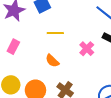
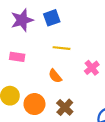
pink rectangle: (13, 47) -> (17, 57), turned 64

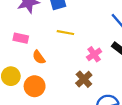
orange semicircle: (55, 76) -> (39, 57), moved
brown cross: (65, 107) -> (84, 79), moved

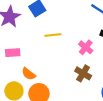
orange semicircle: (39, 57) -> (29, 74), moved

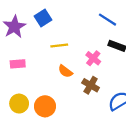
orange semicircle: (29, 74) -> (65, 71), moved

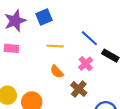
blue line: (108, 20) -> (89, 38), moved
pink rectangle: (18, 64) -> (11, 48), moved

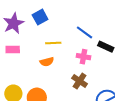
pink cross: (86, 64) -> (84, 57), turned -32
orange semicircle: (57, 72) -> (47, 62), moved, turned -56

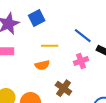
pink cross: (84, 57) -> (81, 61), turned -32
brown cross: (80, 81) -> (63, 88), moved

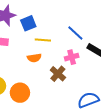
blue square: (37, 18) -> (28, 23), moved
brown cross: (63, 88) -> (58, 74), moved

